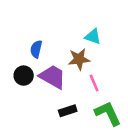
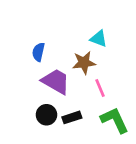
black circle: (24, 76) -> (46, 115), moved

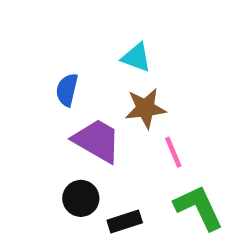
cyan triangle: (99, 39) -> (136, 58), moved
black rectangle: (72, 117) -> (125, 221), moved

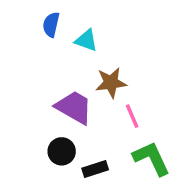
cyan triangle: (136, 58) -> (86, 40), moved
blue semicircle: (67, 90) -> (51, 25), moved

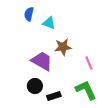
pink line: (132, 116) -> (89, 63), moved

